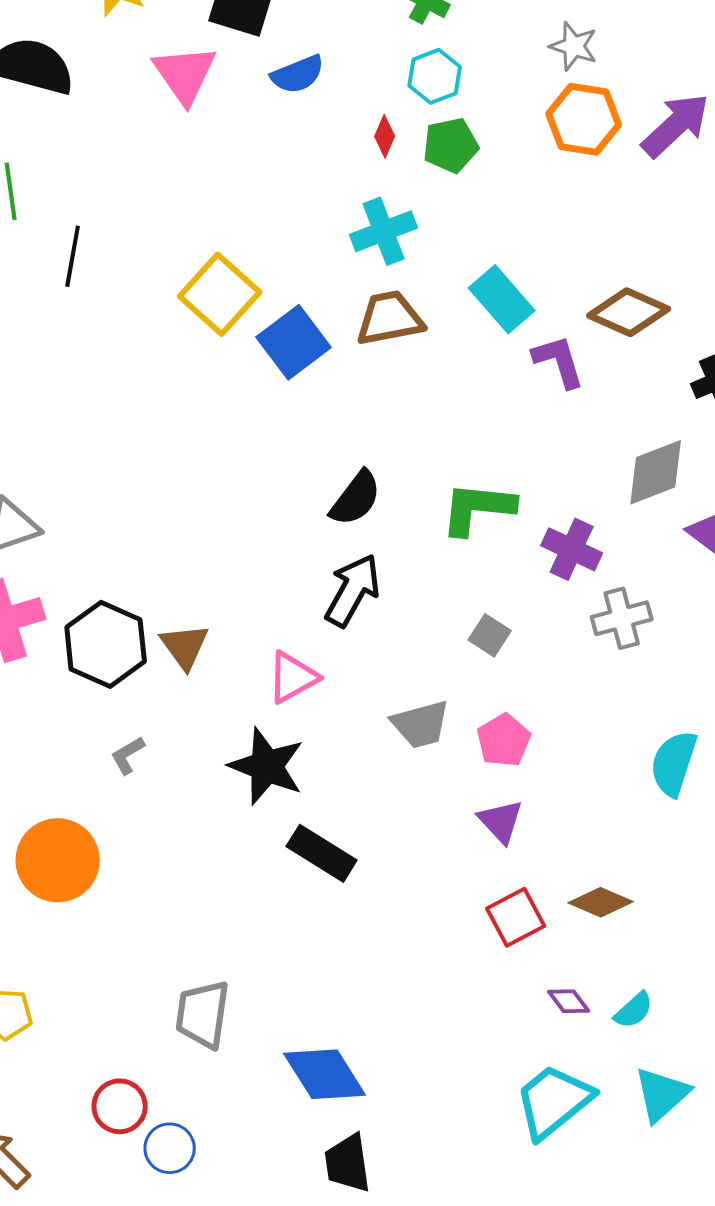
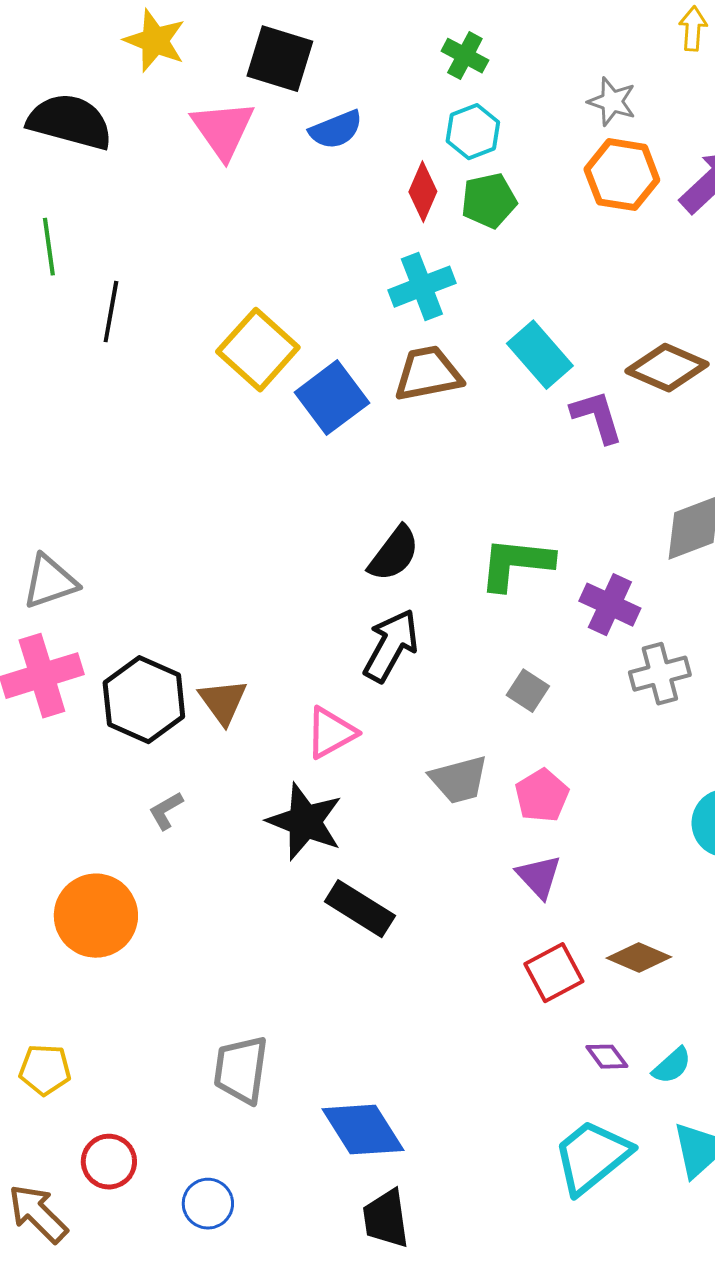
red diamond: (385, 136) -> (423, 192), size x1.4
red circle: (120, 1106) -> (109, 1162), moved

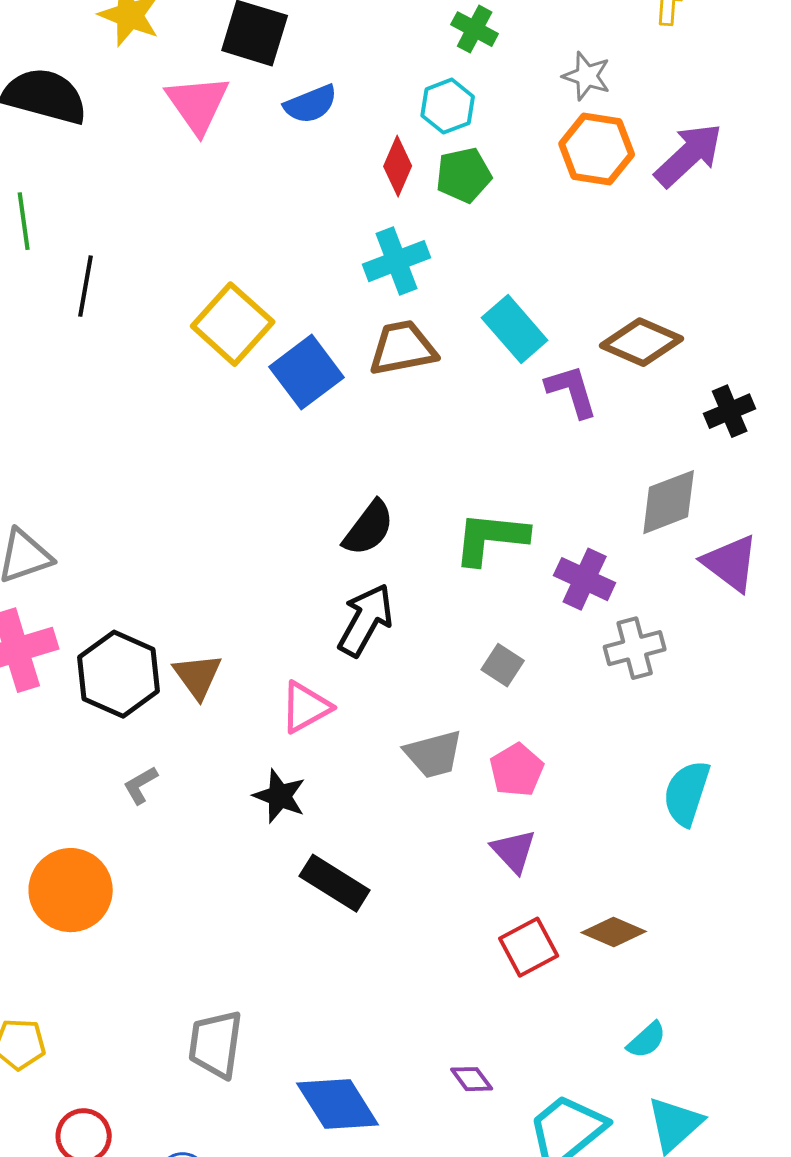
green cross: (465, 56) -> (475, 29), moved
black star: (305, 822) -> (280, 796), size x0.7
purple diamond: (607, 1057) -> (472, 1079), moved

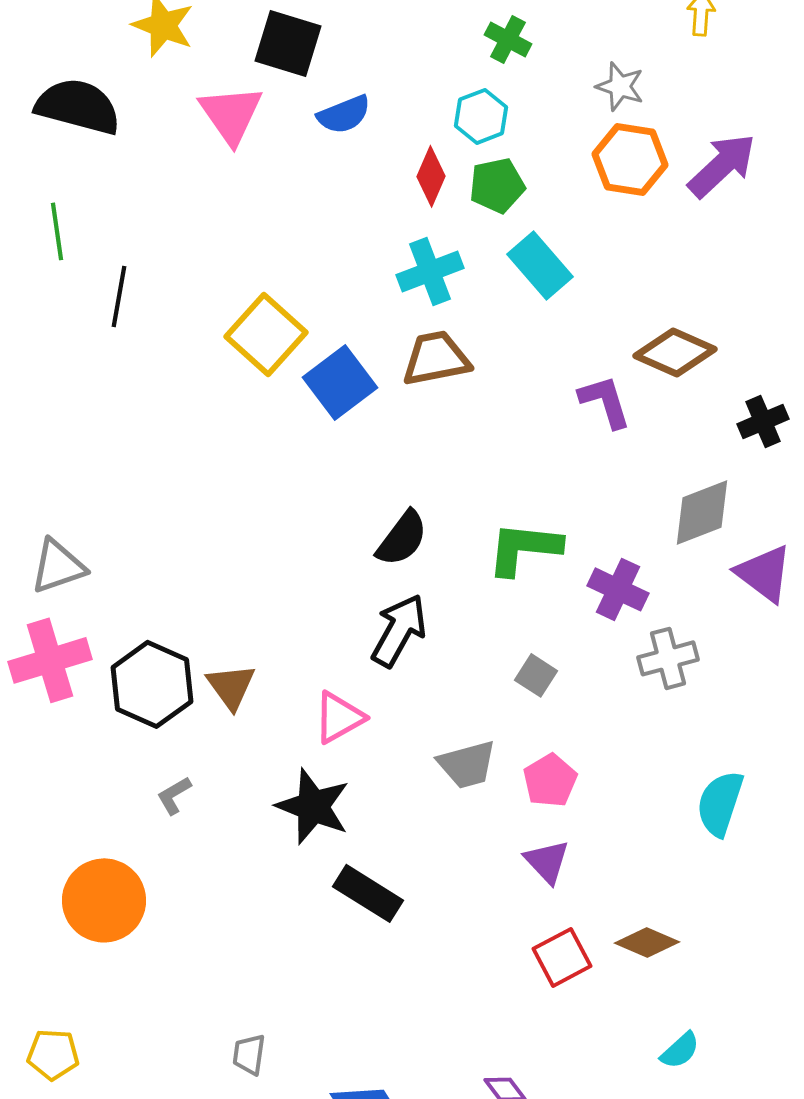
cyan rectangle: (515, 329) -> (540, 265), moved
black star: (280, 796) -> (313, 806), size x1.4
gray trapezoid: (216, 1044) -> (249, 1054), size x0.6

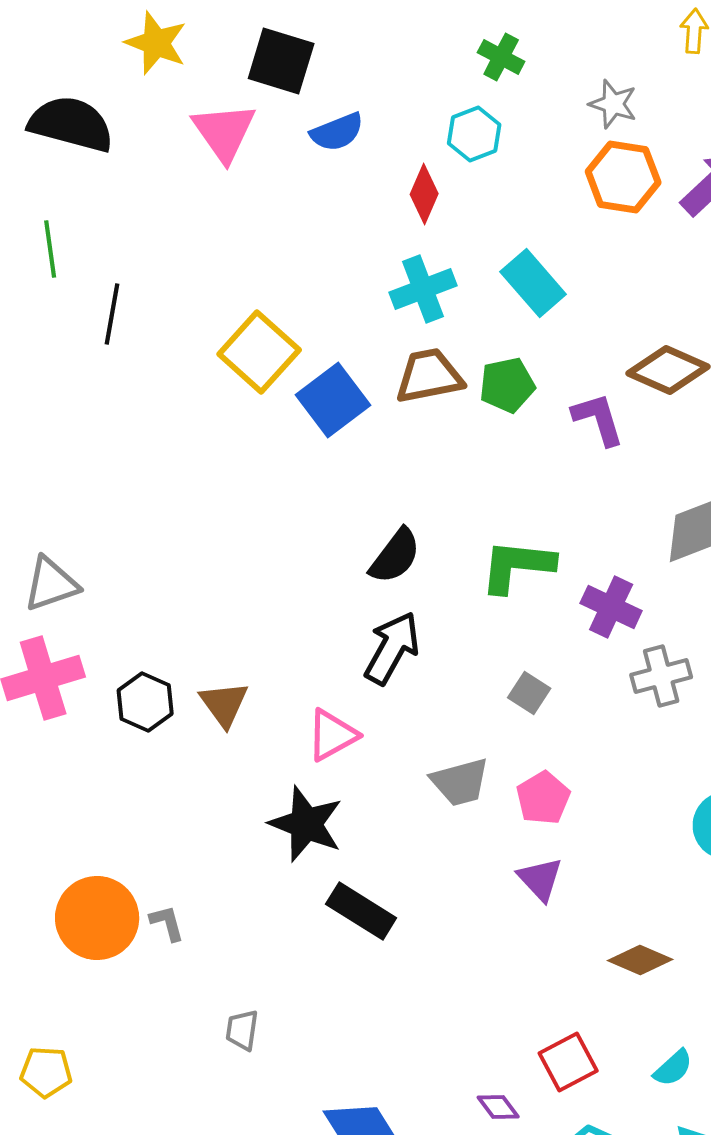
green pentagon: (497, 185) -> (507, 385), moved
black hexagon: (152, 684) -> (145, 702), size x0.7
gray L-shape: (174, 795) -> (167, 923), moved, turned 105
red square: (562, 957) -> (568, 1062), moved
gray trapezoid: (249, 1054) -> (242, 1030), moved

